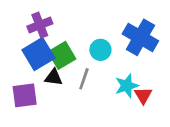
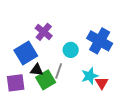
purple cross: (40, 25) -> (44, 32), moved, turned -30
green square: (62, 55) -> (46, 80), moved

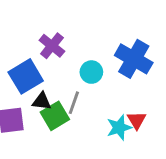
cyan star: (90, 76) -> (119, 128), moved

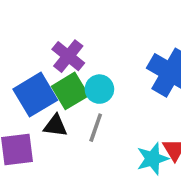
cyan circle: (91, 72) -> (99, 89), moved
green square: (55, 116) -> (70, 91), moved

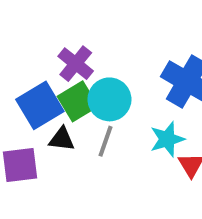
cyan circle: (99, 89) -> (109, 99), size x1.4
cyan star: (153, 159) -> (167, 139), moved

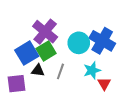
purple cross: (76, 64) -> (45, 32), size x1.4
cyan circle: (109, 99) -> (79, 43), moved

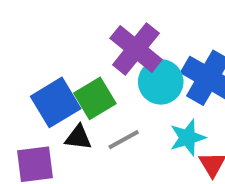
purple cross: (45, 32) -> (136, 49), moved
gray line: (60, 71) -> (124, 140), turned 42

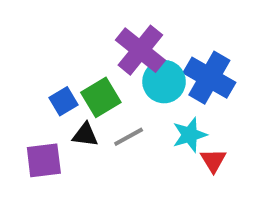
blue square: (56, 102) -> (64, 101), size x0.6

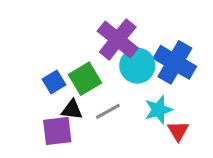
purple square: (44, 160) -> (57, 131), moved

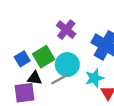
purple cross: (118, 39) -> (66, 30), size x0.7
cyan circle: (137, 66) -> (67, 65), moved

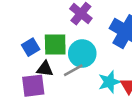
green square: (44, 57) -> (55, 44), turned 30
cyan star: (94, 78) -> (109, 82), moved

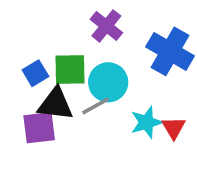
black triangle: (45, 69) -> (55, 104), size x1.5

